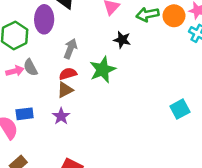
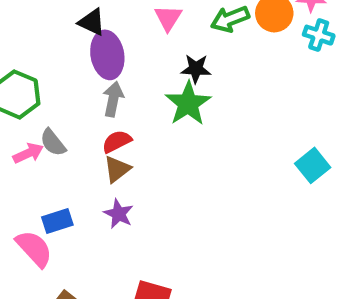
purple ellipse: (44, 19) -> (107, 55), moved
green star: (103, 70) -> (188, 104), moved

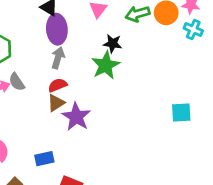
cyan square: (313, 165) -> (181, 113), turned 30
purple star: (119, 214) -> (76, 117), moved, size x1.5
blue rectangle: (57, 221) -> (44, 159), moved

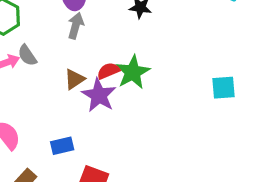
green star: (106, 65) -> (133, 72), moved
red semicircle: (58, 85) -> (108, 71), moved

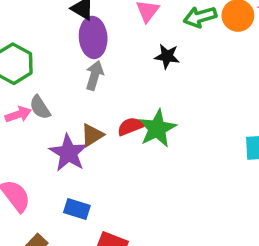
purple star: (99, 95) -> (68, 153), moved
blue rectangle: (62, 146) -> (77, 209), turned 30

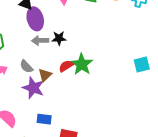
black star: (167, 56) -> (59, 38), moved
gray arrow: (95, 75) -> (40, 41), turned -98
gray semicircle: (40, 107) -> (26, 66), moved

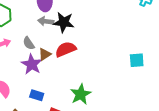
black star: (59, 38) -> (64, 22), size x1.5
green star: (82, 64) -> (81, 94), moved
red semicircle: (66, 66) -> (66, 49), size x1.5

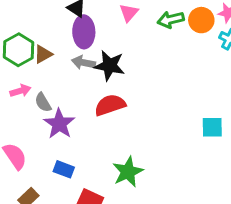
gray semicircle: (29, 43) -> (43, 102), moved
brown triangle: (45, 54) -> (43, 54), moved

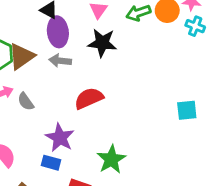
brown triangle: (43, 54) -> (22, 56), size x1.5
black star: (109, 66) -> (102, 43), moved
purple star: (59, 124) -> (60, 138), moved

